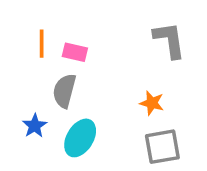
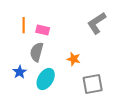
gray L-shape: (169, 40) -> (97, 23), turned -115
orange star: (152, 103) -> (74, 59), moved

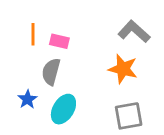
gray L-shape: (97, 23) -> (134, 32), turned 75
orange star: (74, 59) -> (123, 69), moved, size x1.5

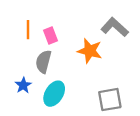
pink rectangle: (59, 41) -> (51, 35), turned 56
orange star: (123, 69) -> (90, 51), moved

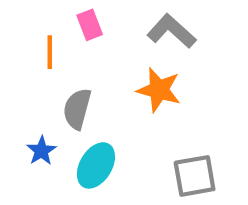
gray L-shape: (115, 27) -> (171, 31), moved
pink rectangle: (51, 35) -> (90, 25), moved

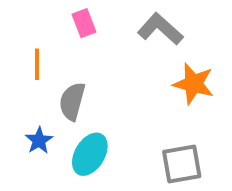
orange line: (50, 52) -> (37, 64), moved
orange star: (159, 90) -> (194, 84), moved

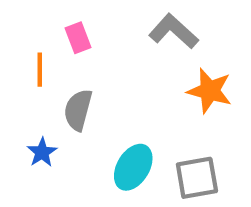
pink rectangle: (84, 23) -> (78, 38), moved
cyan ellipse: (90, 154) -> (133, 167), moved

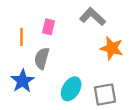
pink rectangle: (78, 38) -> (49, 27), moved, turned 35
blue star: (42, 152) -> (23, 81), size x1.5

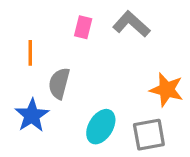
pink rectangle: (49, 27) -> (83, 27), moved
orange star: (112, 48) -> (167, 90), moved

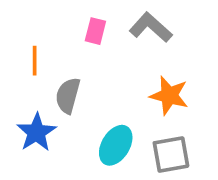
orange star: (167, 90) -> (169, 96), moved

